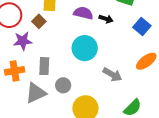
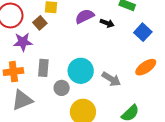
purple semicircle: (83, 13) -> (85, 16), turned -42
cyan circle: (85, 48) -> (81, 71), moved
gray triangle: (36, 93) -> (22, 100), moved

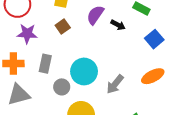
purple semicircle: (85, 16) -> (95, 15), turned -36
brown square: (40, 23) -> (63, 26), moved
gray arrow: (111, 79) -> (115, 84), turned 90

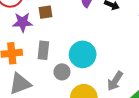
brown square: (63, 26) -> (45, 12), moved, turned 32
gray arrow: (115, 84) -> (115, 81), moved

